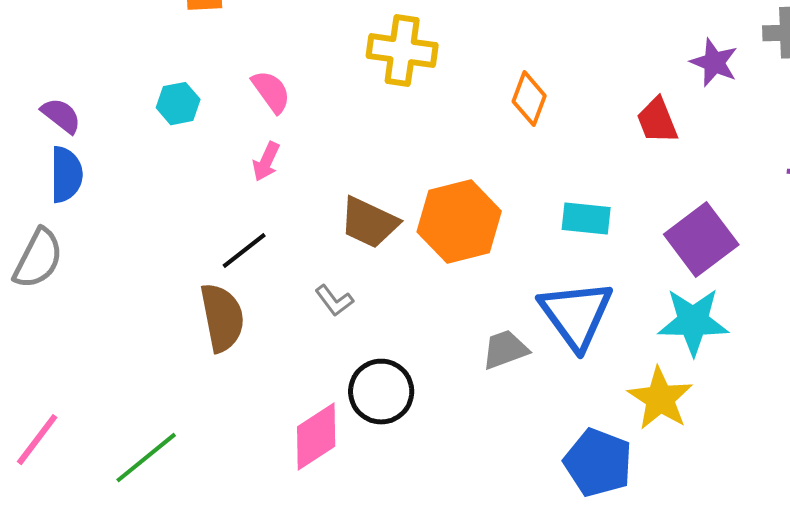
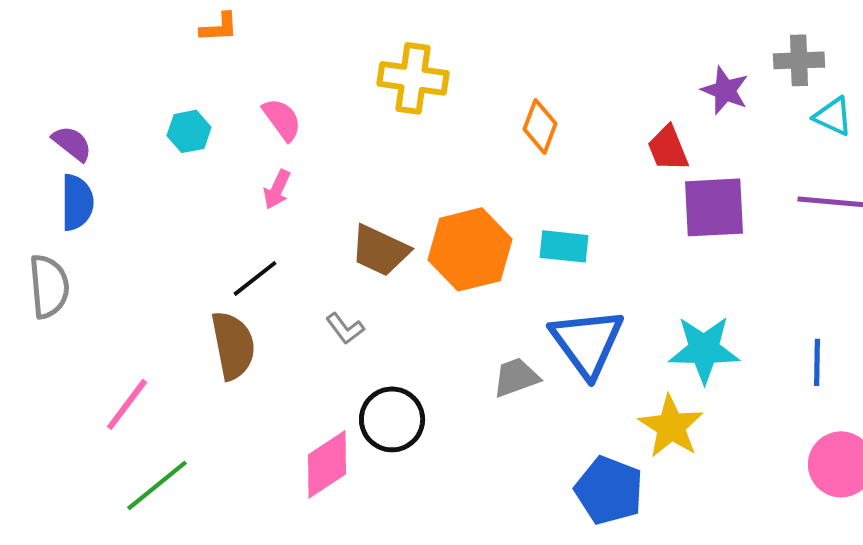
cyan rectangle: (586, 219) -> (564, 246), moved
purple square: (701, 240) -> (714, 207), moved, turned 34
gray semicircle: (38, 259) -> (49, 286), turned -32
pink line: (37, 440) -> (127, 404), moved

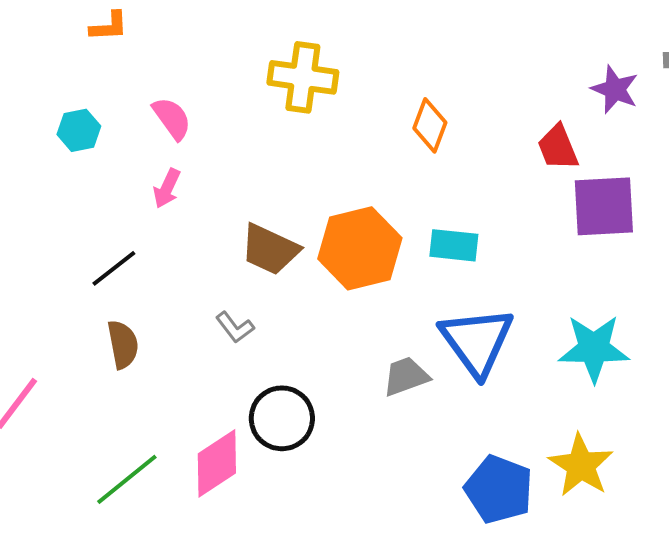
black line: (255, 278) -> (114, 268), moved
brown semicircle: (233, 345) -> (123, 344), size x0.7
yellow star: (671, 426) -> (581, 465), moved
green line: (157, 485) -> (127, 479), moved

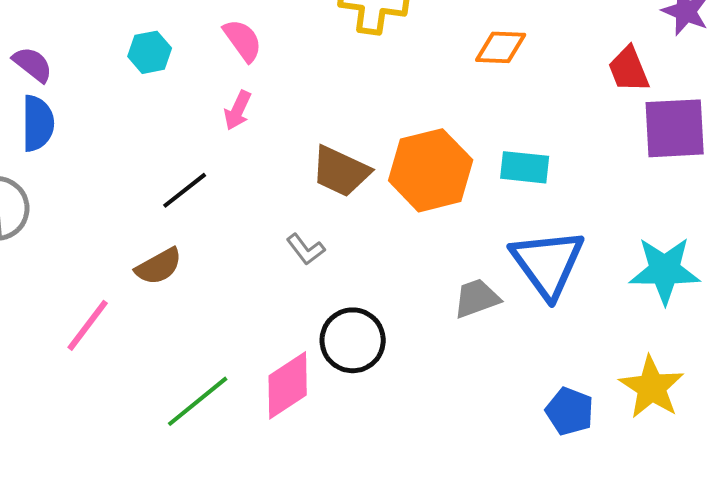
orange diamond: (430, 125) -> (501, 47), turned 72
brown semicircle: (123, 344) -> (159, 266), moved, turned 72
blue pentagon: (499, 489) -> (570, 411), size x0.7

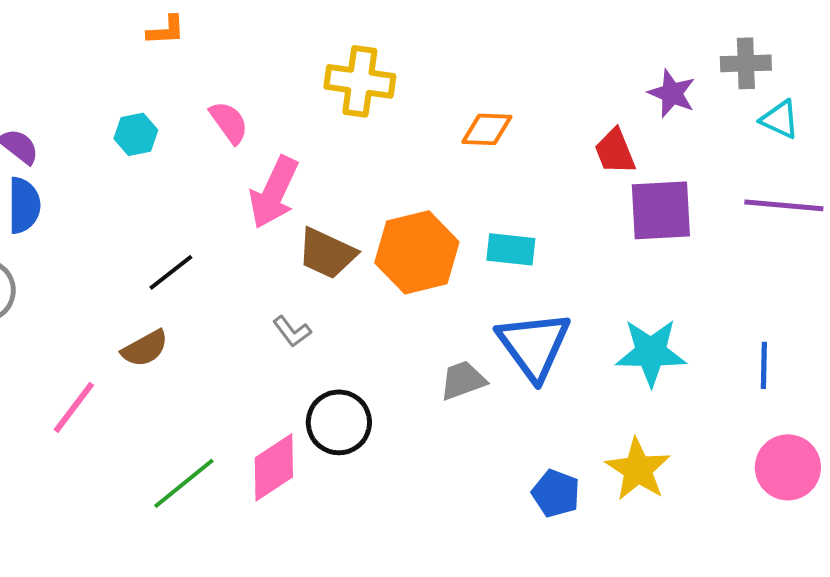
pink arrow: (238, 110) -> (274, 192), moved, size x1.8

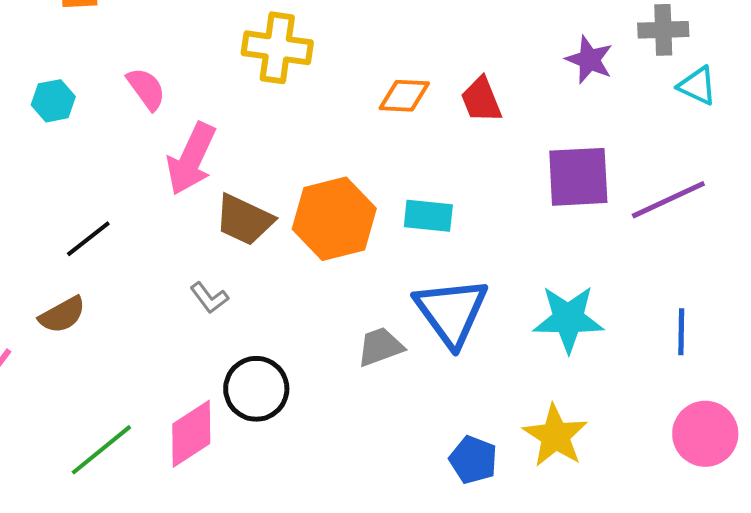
red trapezoid: (615, 151) -> (481, 100), moved
purple line: (784, 205) -> (668, 200), moved, turned -30

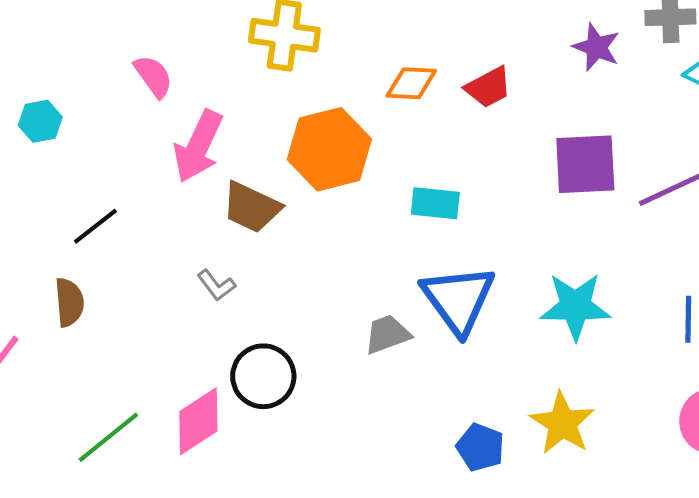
red trapezoid: (481, 100) -> (488, 87), turned -96
cyan hexagon: (53, 101) -> (40, 121), moved
orange hexagon: (334, 219) -> (329, 149), moved
brown semicircle: (62, 315) -> (69, 302), turned -66

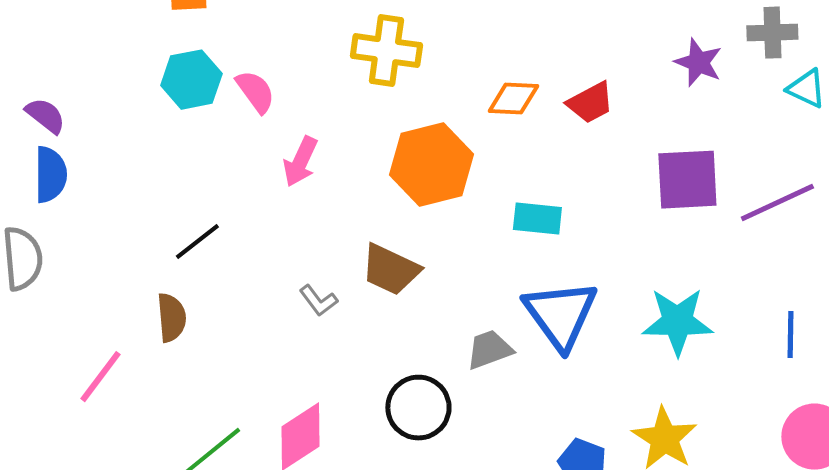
cyan hexagon: (40, 121) -> (191, 80), moved, size x1.4
pink arrow: (198, 146) -> (300, 162), size x0.7
brown trapezoid: (251, 207) -> (390, 270), moved
black circle: (263, 376) -> (418, 408), moved

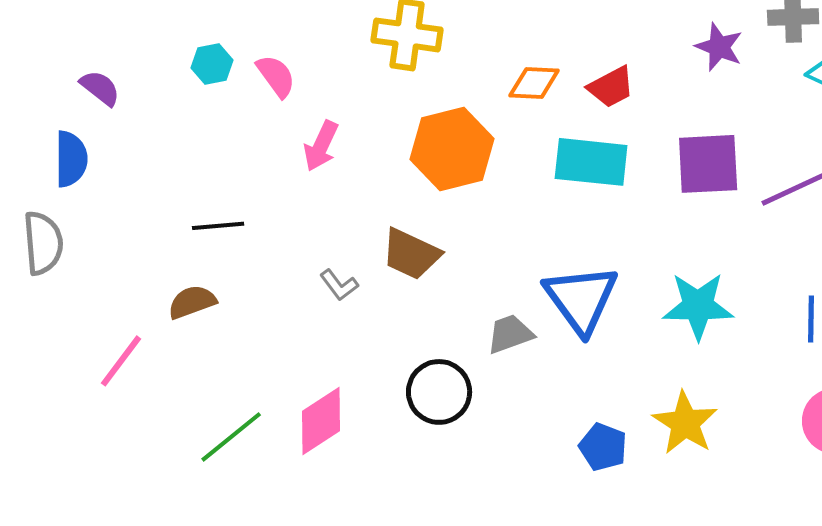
cyan hexagon: (191, 80) -> (212, 64), size x0.7
purple semicircle: (45, 116) -> (100, 88), moved
cyan rectangle: (537, 219) -> (591, 162), moved, size x1.5
black line: (197, 242) -> (218, 226), turned 33
brown semicircle: (171, 318) -> (192, 302), turned -105

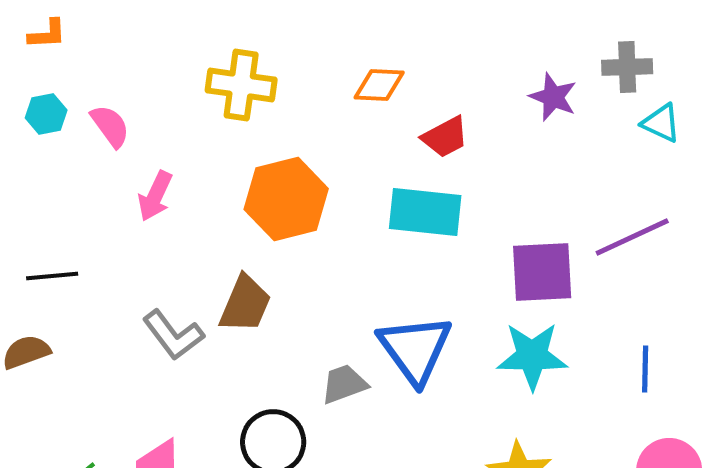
orange diamond: (534, 83) -> (379, 85), moved
purple square: (708, 164) -> (542, 272), moved
brown trapezoid: (411, 254) -> (245, 304), turned -92
gray L-shape: (339, 285) -> (173, 335), size x1.6

